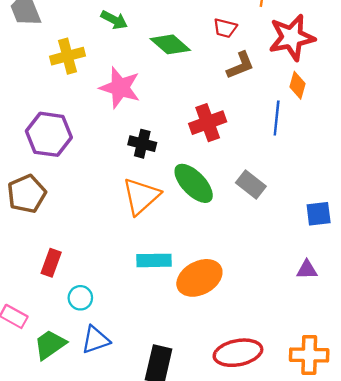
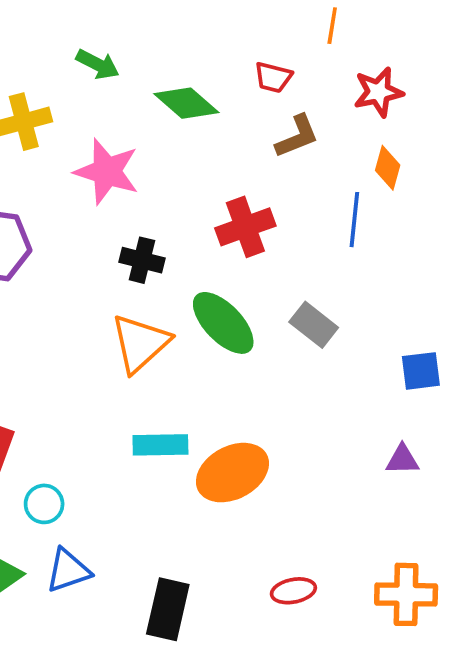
red star: (292, 37) -> (378, 92), size x0.7
red ellipse: (238, 353) -> (293, 591), size x0.6

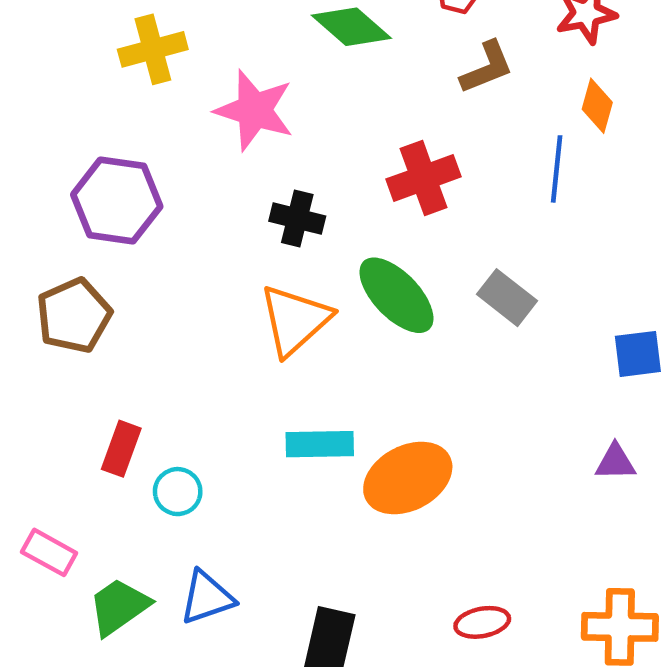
cyan circle: (44, 504) -> (178, 492), moved

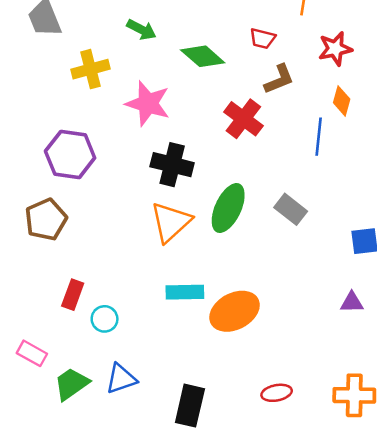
red cross: (424, 178) -> (243, 119), moved, turned -33
black cross: (297, 219) -> (172, 165), size x1.4
green ellipse: (396, 295) -> (228, 208), turned 69

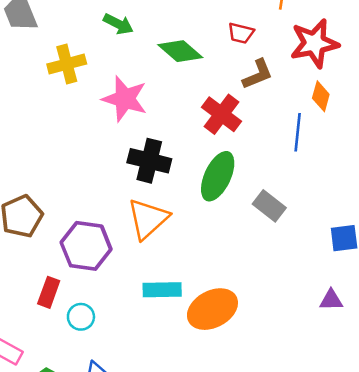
red star: (335, 49) -> (314, 43), size x1.4
purple hexagon: (70, 154) -> (86, 246), moved
green ellipse: (228, 208) -> (218, 176), moved

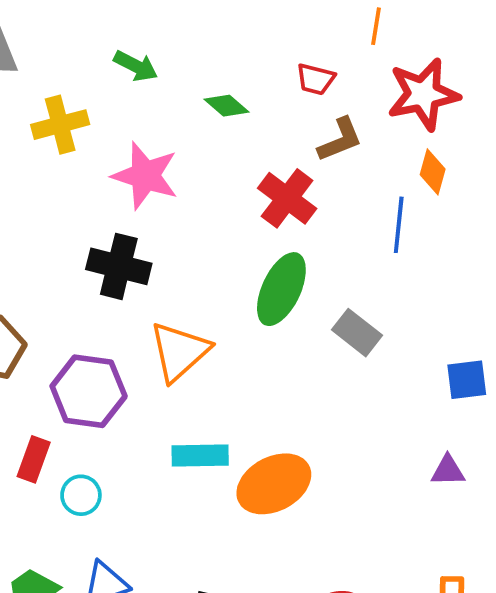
green diamond: (180, 51) -> (227, 106), size x0.7
black cross: (149, 161) -> (119, 266), moved

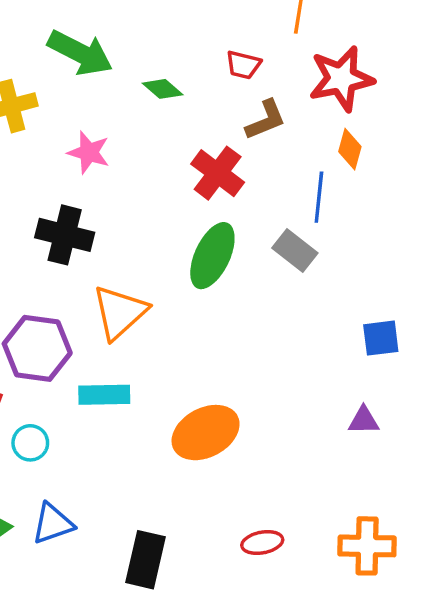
green arrow: (136, 66) -> (80, 53), size x1.6
pink star: (145, 176) -> (89, 152), size x0.7
gray rectangle: (357, 333) -> (295, 250), moved
cyan rectangle: (200, 456) -> (104, 395), moved

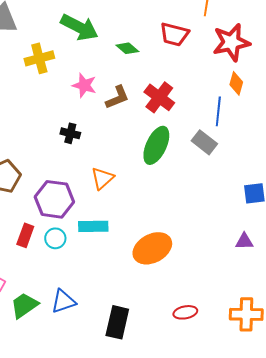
red trapezoid: (243, 65) -> (174, 34), size x1.4
brown L-shape: (266, 120) -> (117, 97), moved
black cross: (65, 235) -> (70, 133), size x0.6
orange triangle: (120, 312) -> (102, 178), size x0.7
cyan circle: (30, 443) -> (55, 238), moved

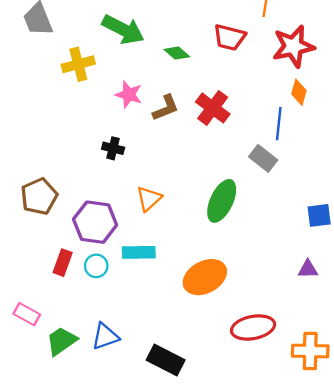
green ellipse: (156, 145) -> (222, 201), moved
red ellipse: (185, 312) -> (253, 327), moved, size x1.6
black rectangle: (117, 322) -> (166, 360), turned -76

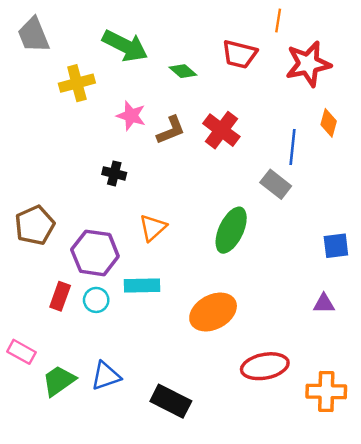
orange diamond: (299, 92) -> (329, 123), moved

